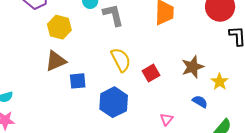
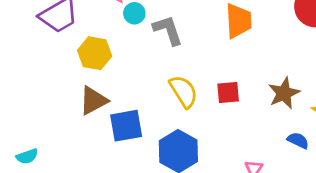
red square: (151, 73) -> (228, 93), moved, turned 30
blue square: (78, 81) -> (126, 126), size x1.4

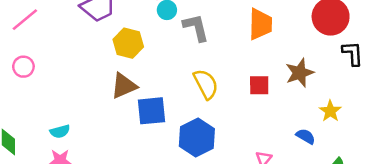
red square: (228, 93) -> (259, 85), moved
brown star: (284, 93) -> (300, 73), moved

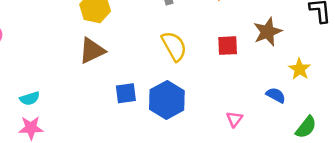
blue square: (152, 111) -> (126, 93), moved, size x0.7

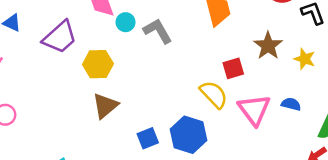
yellow semicircle: (174, 46) -> (214, 94), moved
yellow star: (300, 69) -> (305, 59), moved
pink triangle: (234, 119) -> (254, 110), moved, size x2.0

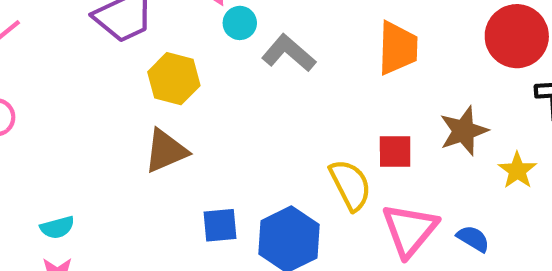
gray L-shape: (158, 31) -> (289, 53), turned -36

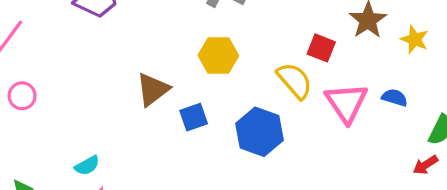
yellow hexagon: (174, 79) -> (218, 55), moved
red square: (395, 152) -> (321, 48), turned 36
blue square: (220, 225) -> (194, 117), moved

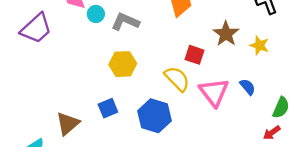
brown triangle: (153, 89) -> (68, 124), moved
blue semicircle: (395, 98) -> (248, 87), turned 36

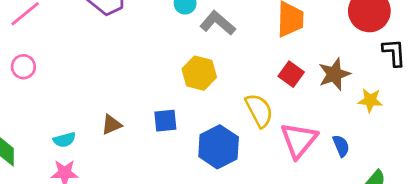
yellow star: (259, 45) -> (370, 100), turned -30
red square: (194, 55) -> (291, 74), moved
brown triangle: (68, 124) -> (112, 125), size x0.7

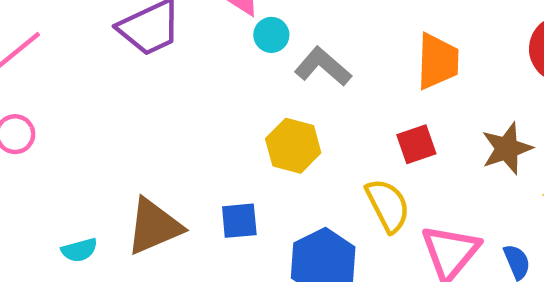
red square: (291, 74) -> (416, 144), moved, turned 35
brown triangle: (112, 125) -> (154, 226), size x1.8

